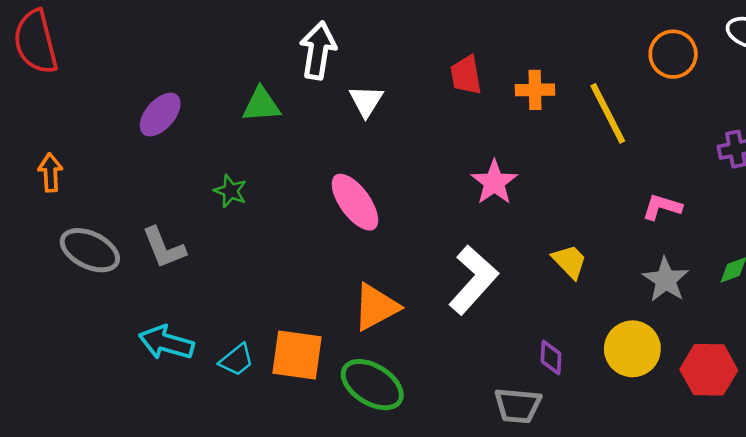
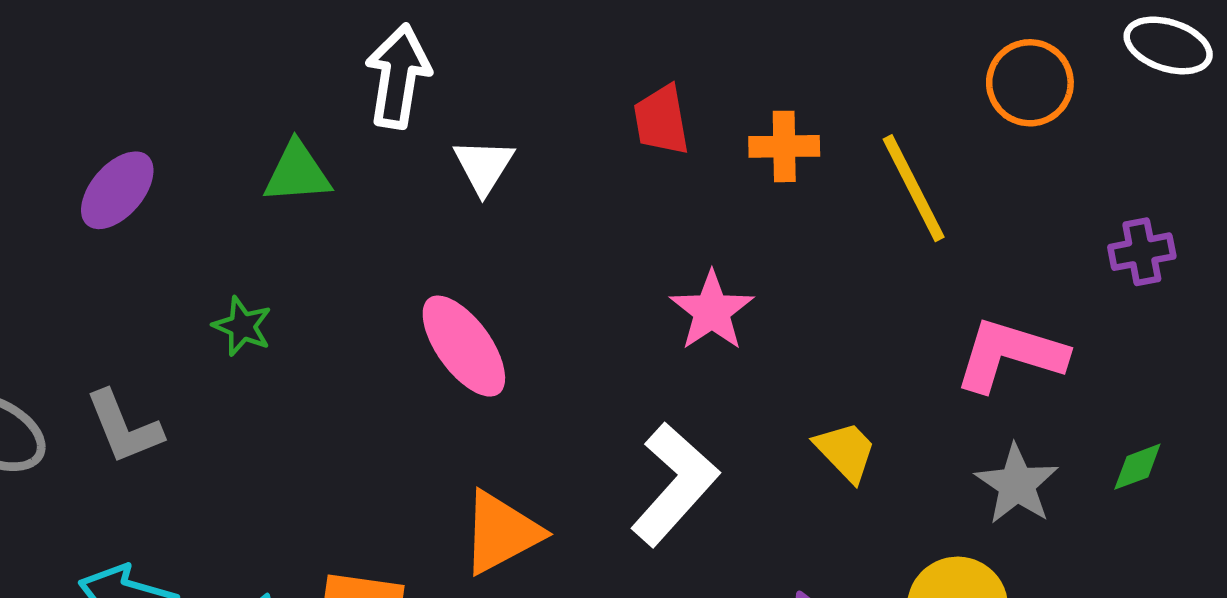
pink L-shape: (662, 207) -> (1010, 355), size x1.6

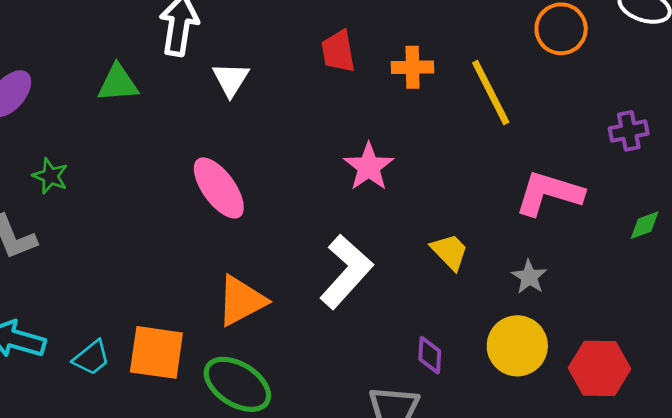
green star: (242, 326) -> (50, 176), moved
green diamond: (1137, 467) -> (645, 225), moved
gray star: (1017, 484) -> (529, 277), moved, size x0.7

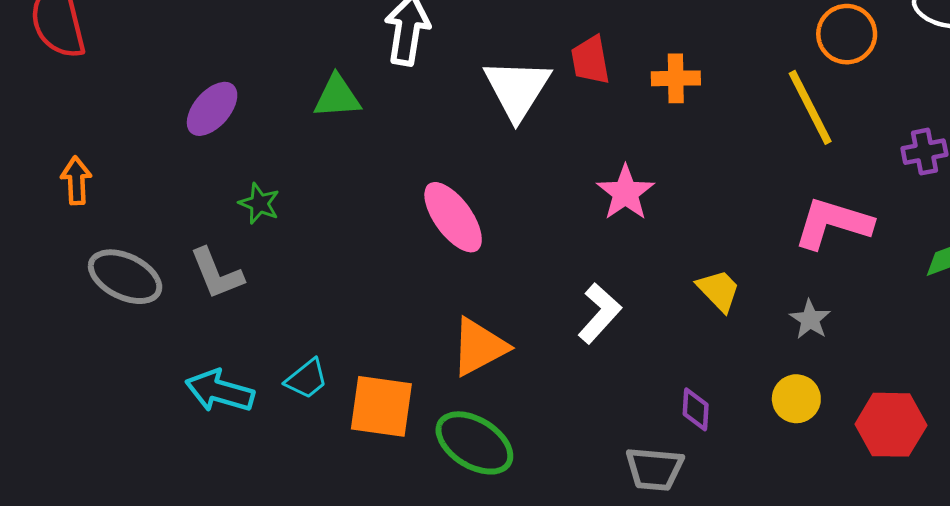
white triangle: (231, 79) -> (517, 89), moved, size x1.6
yellow line: (491, 92) -> (810, 107), moved
white L-shape: (346, 272) -> (600, 313), size x0.7
yellow circle: (517, 346) -> (796, 399), size x0.7
cyan trapezoid: (91, 358) -> (307, 379), moved

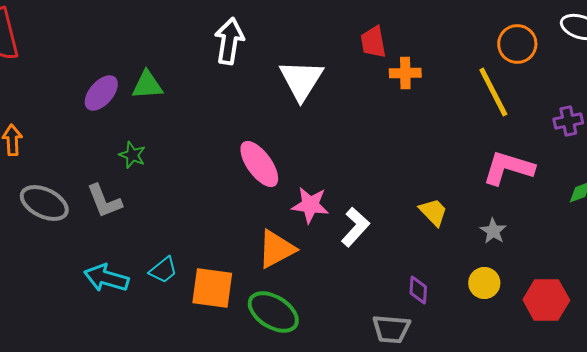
red trapezoid: (590, 60) -> (373, 42), moved
green triangle: (337, 97) -> (147, 85), moved
pink star: (625, 193) -> (310, 205), moved, turned -30

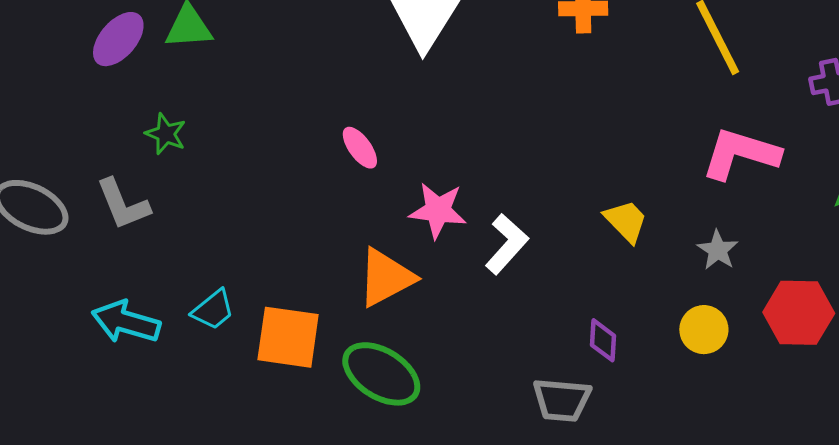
pink ellipse: (259, 164) -> (360, 148), size x0.6
red hexagon: (546, 300) -> (799, 313), moved

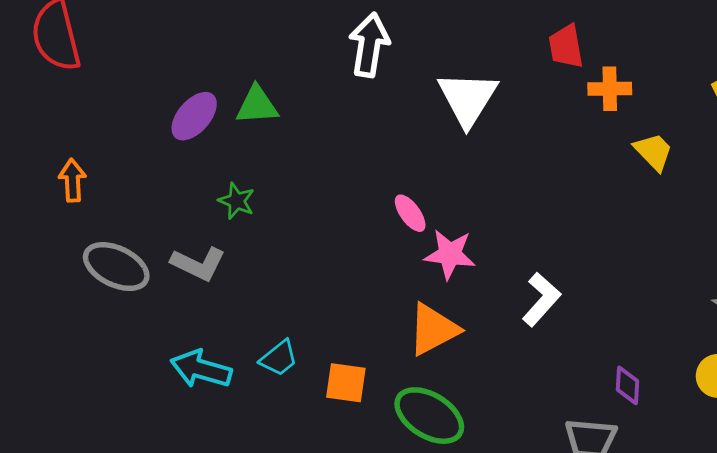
gray L-shape: (123, 204) -> (198, 264), turned -42
pink star: (438, 210) -> (450, 254), moved
yellow trapezoid: (626, 221) -> (653, 152), moved
orange square: (288, 337) -> (346, 383), size x0.7

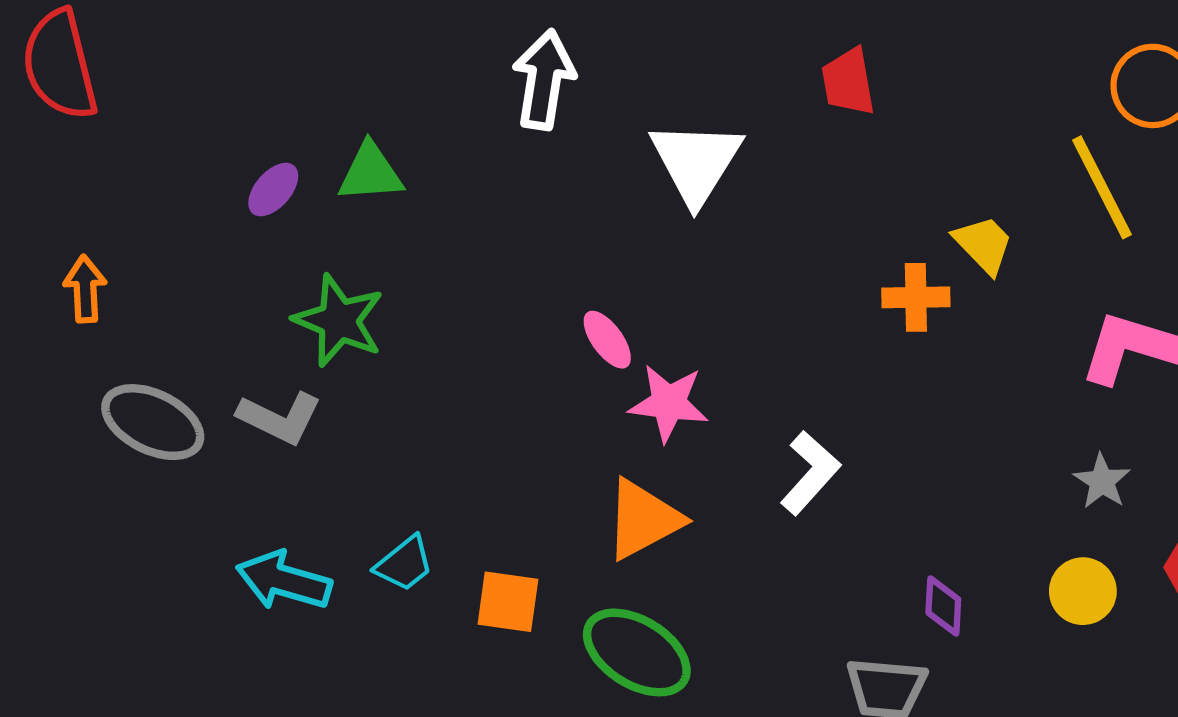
orange cross: (610, 89) -> (916, 297), moved
purple ellipse: (194, 116) -> (273, 190), size x0.7
green star: (237, 201) -> (339, 321), size x1.6

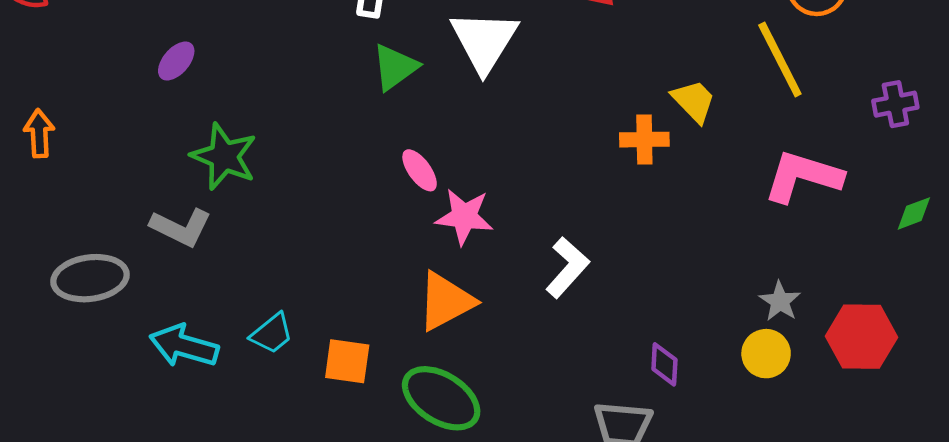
green triangle: (370, 173) -> (395, 67), moved, turned -32
gray ellipse: (153, 422) -> (90, 278), moved, turned -34
gray star: (1102, 481) -> (780, 301), moved

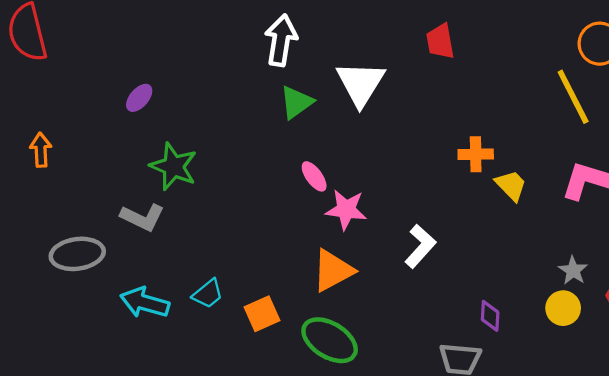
yellow trapezoid: (694, 101) -> (511, 185), moved
orange square: (347, 361) -> (262, 314), turned -32

